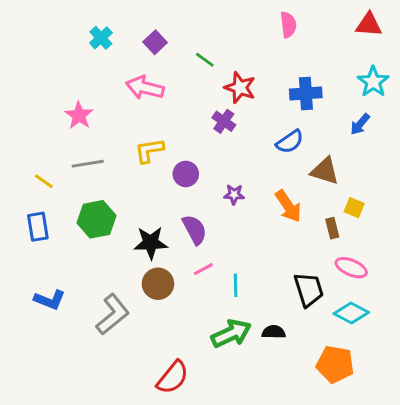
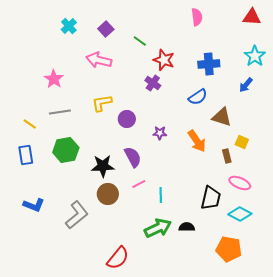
black trapezoid: (309, 290) -> (211, 198), turned 30

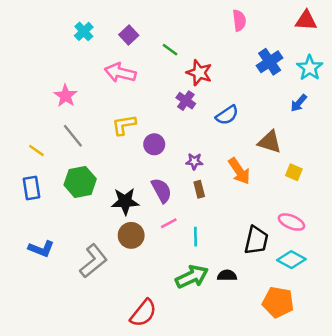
blue cross: (209, 64) -> (270, 62), moved, turned -30
blue semicircle: (198, 97) -> (227, 115), moved
gray line: (60, 112) -> (73, 136), turned 60
brown rectangle: (227, 156) -> (199, 189), moved

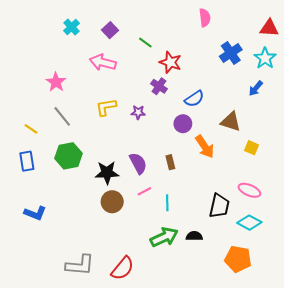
red triangle: (306, 20) -> (269, 28), moved
purple circle: (154, 144) -> (183, 124), moved
purple star: (194, 161) -> (138, 112), moved
gray L-shape: (94, 261) -> (80, 265), moved, turned 44

